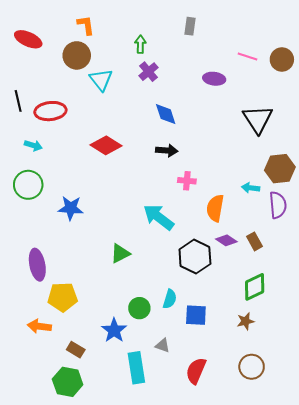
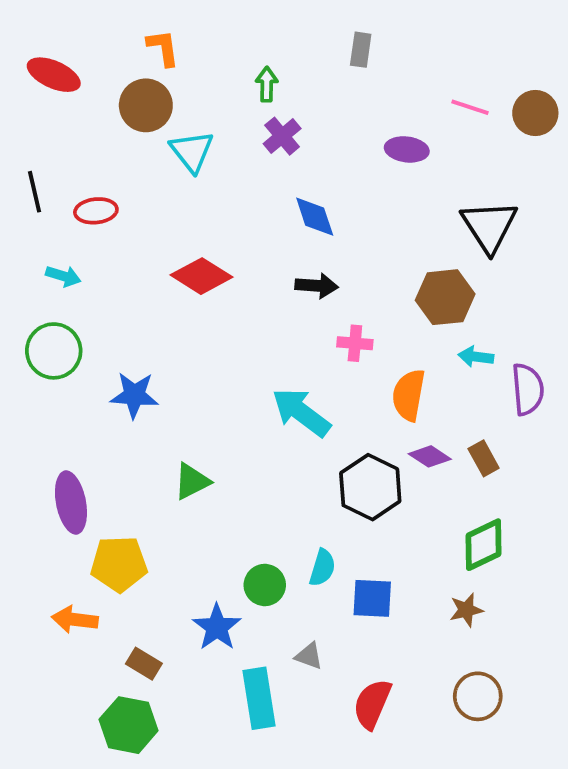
red ellipse: (50, 111) -> (96, 211), size x0.7
brown hexagon: (280, 169) -> (445, 297), moved
green triangle: (120, 254) -> (192, 481), moved

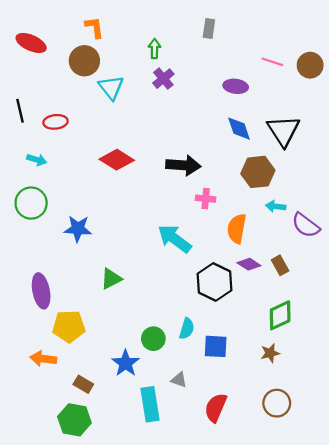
blue diamond: (315, 217) -> (239, 129), moved
black arrow: (317, 286) -> (183, 165), size x1.4
purple semicircle: (528, 389) -> (306, 225), turned 132

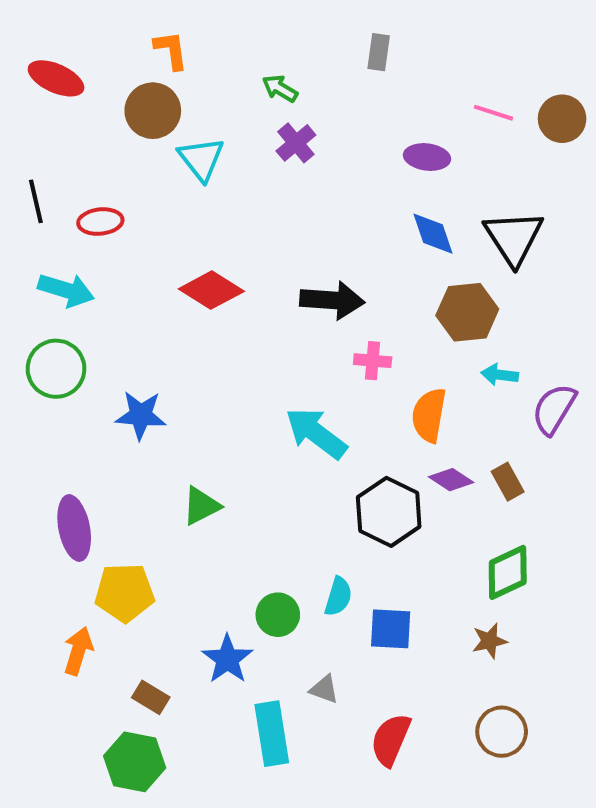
green arrow: (154, 49) -> (280, 88), turned -60
cyan arrow: (37, 160) -> (66, 290), size x1.5
purple semicircle: (306, 225) -> (554, 409), turned 84
orange arrow: (43, 359) -> (78, 651), turned 100

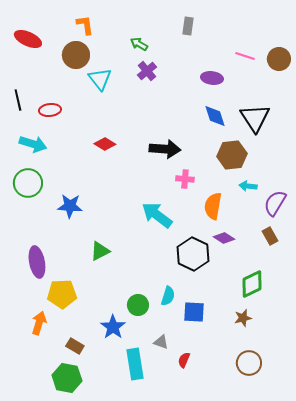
red diamond: (211, 290) -> (105, 144), size x0.7
brown rectangle: (508, 482) -> (270, 236), moved
red semicircle: (391, 740) -> (184, 360), moved, size x0.6

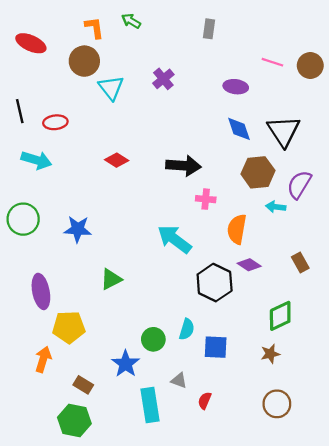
green arrow: (139, 44) -> (131, 21), moved
green circle: (28, 183) -> (23, 219), moved
purple semicircle: (275, 203) -> (299, 185), moved

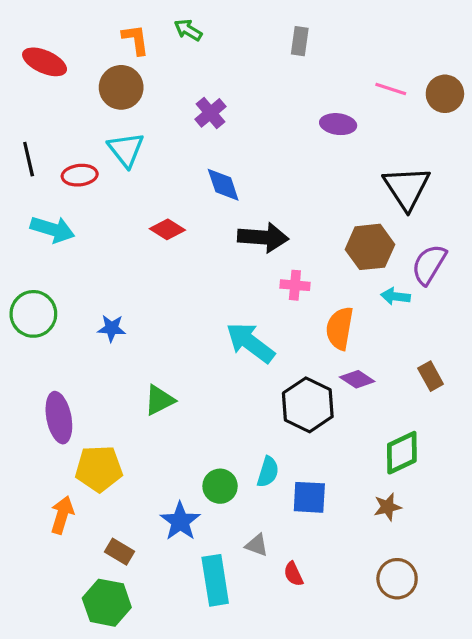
purple cross: (163, 79) -> (210, 113), moved
cyan triangle: (111, 88) -> (126, 150), moved
blue diamond: (239, 129) -> (223, 185), moved
blue star: (78, 229) -> (112, 328), size x0.7
red semicircle: (205, 401) -> (293, 574), turned -48

